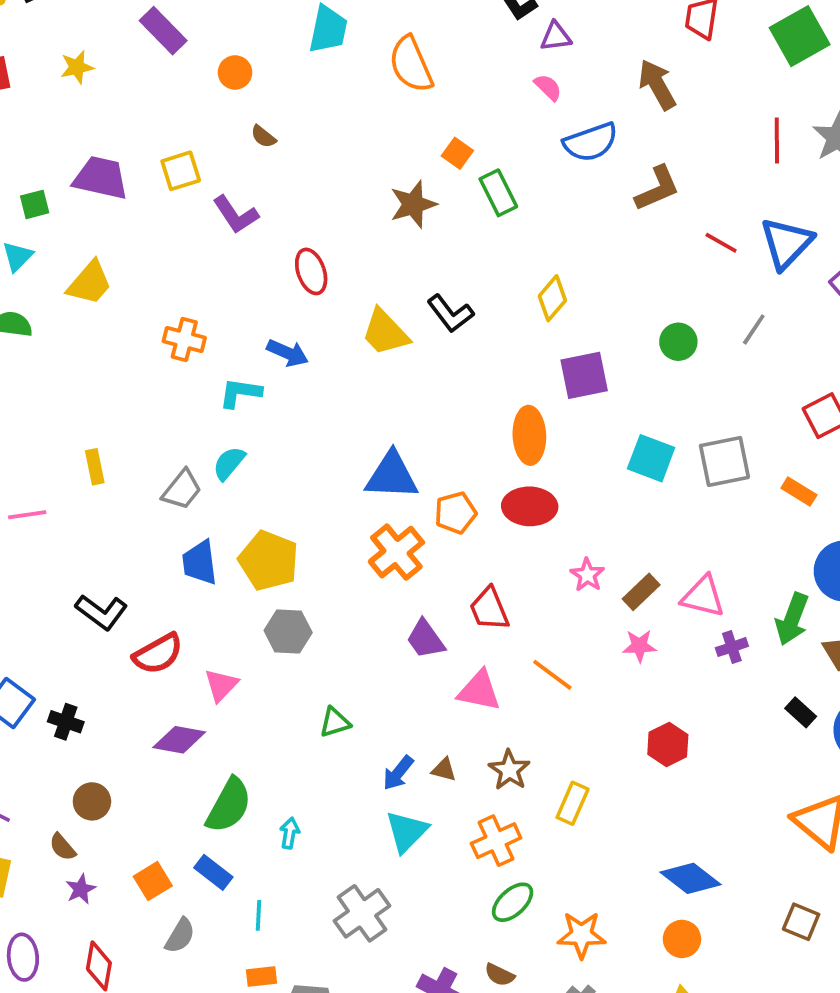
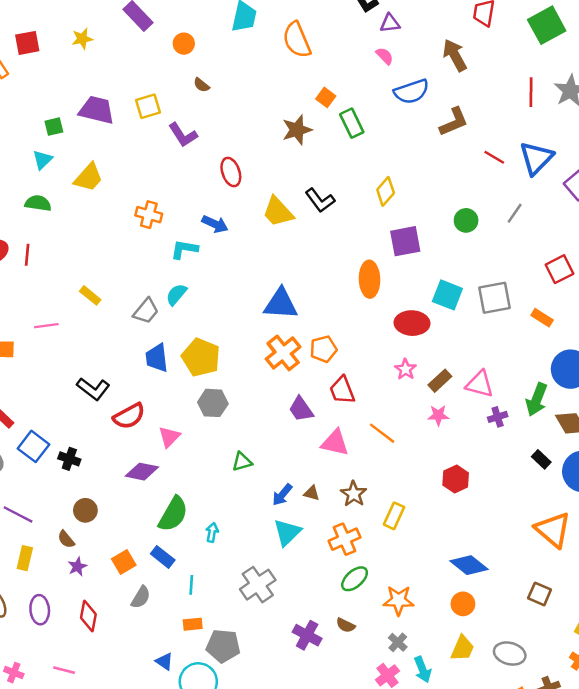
yellow rectangle: (95, 467) -> (90, 295), turned -40
red ellipse: (530, 506) -> (412, 323), moved
orange pentagon: (455, 513) -> (323, 349), moved

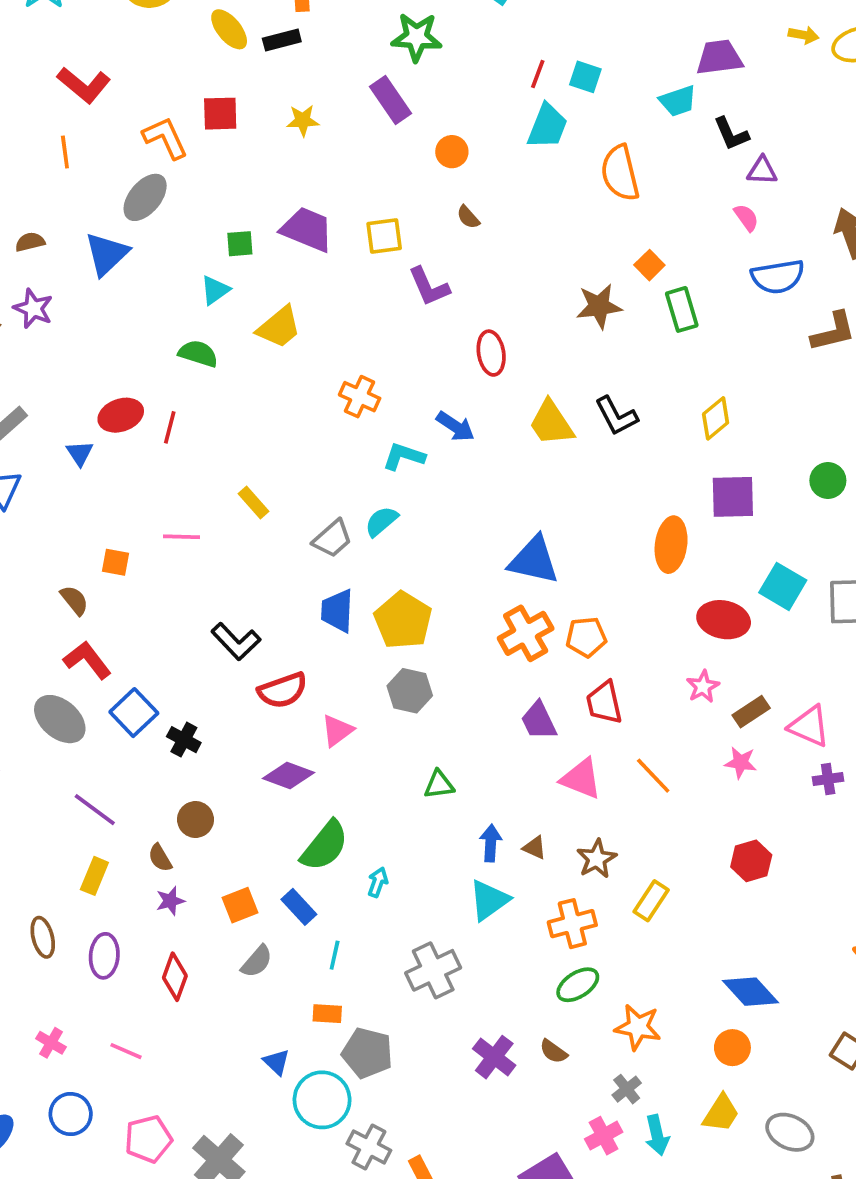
blue arrow: (282, 495) -> (491, 843), turned 135

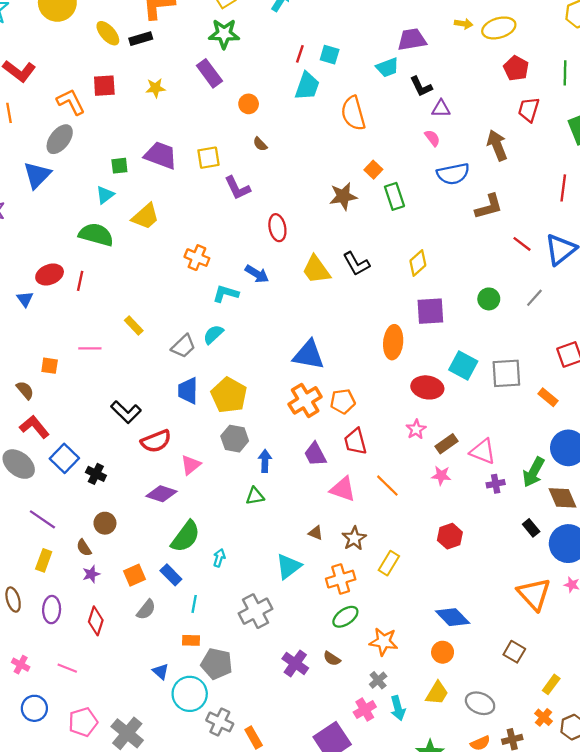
green semicircle: (198, 354) -> (96, 235), size x1.4
blue arrow: (491, 843) -> (265, 461), moved

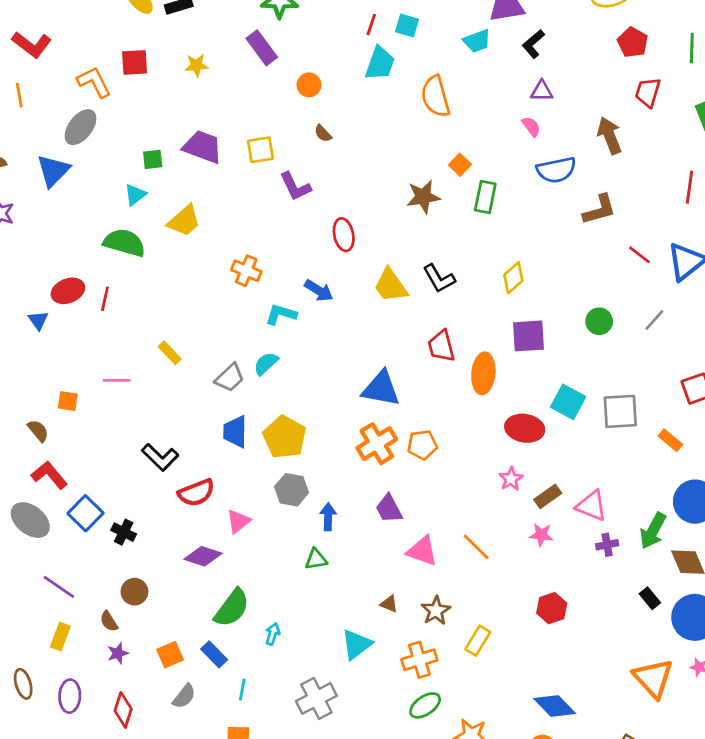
black L-shape: (421, 86) -> (533, 44), moved, turned 75
green rectangle: (394, 196) -> (485, 197), turned 30
red trapezoid: (355, 442) -> (441, 346), moved

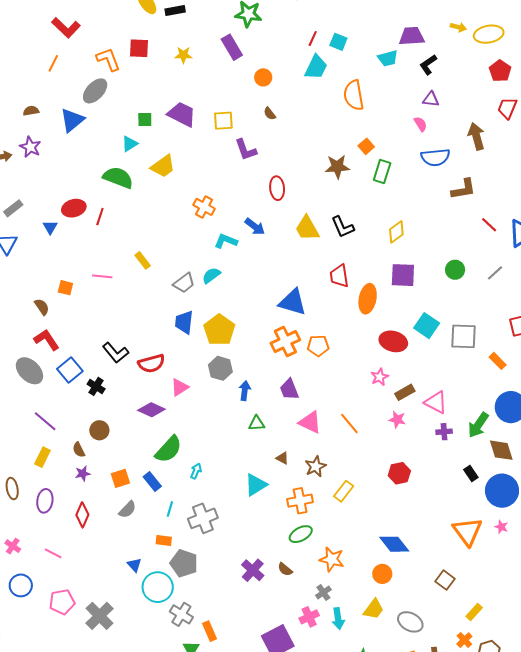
orange line: (19, 95) -> (53, 63), turned 30
black L-shape: (160, 457) -> (116, 353), moved
green triangle: (316, 559) -> (257, 423), moved
gray cross: (316, 698) -> (203, 518), moved

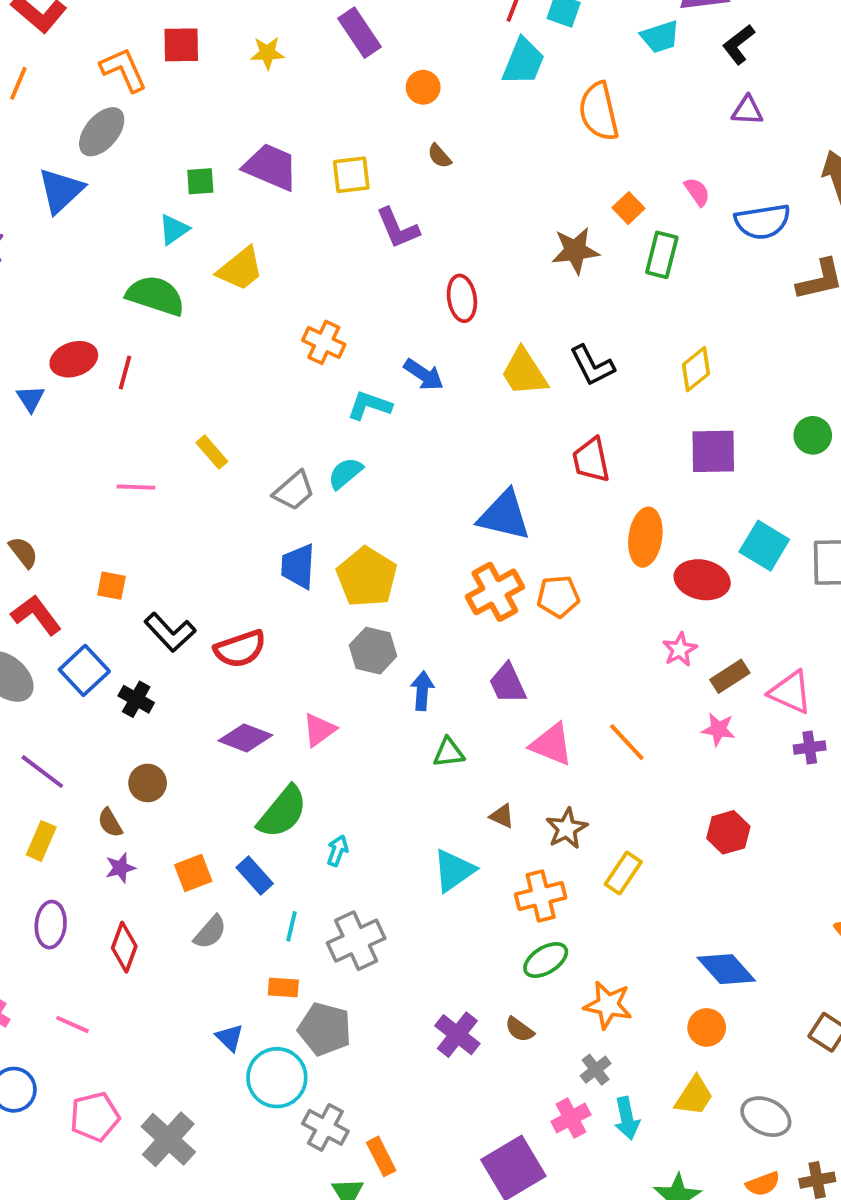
pink semicircle: (421, 124) -> (697, 192), moved
orange square: (65, 288) -> (112, 586), moved
orange ellipse: (368, 299) -> (645, 537), moved
pink triangle: (180, 387) -> (319, 730), moved

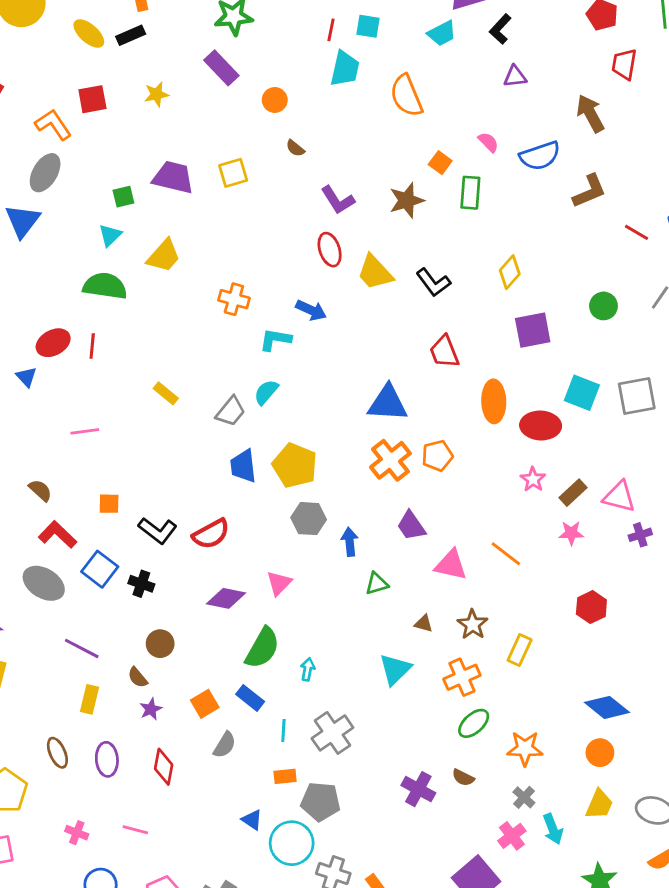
purple L-shape: (398, 228) -> (338, 200), moved
yellow trapezoid: (524, 372) -> (375, 272), moved
pink line: (136, 487) -> (85, 431), moved

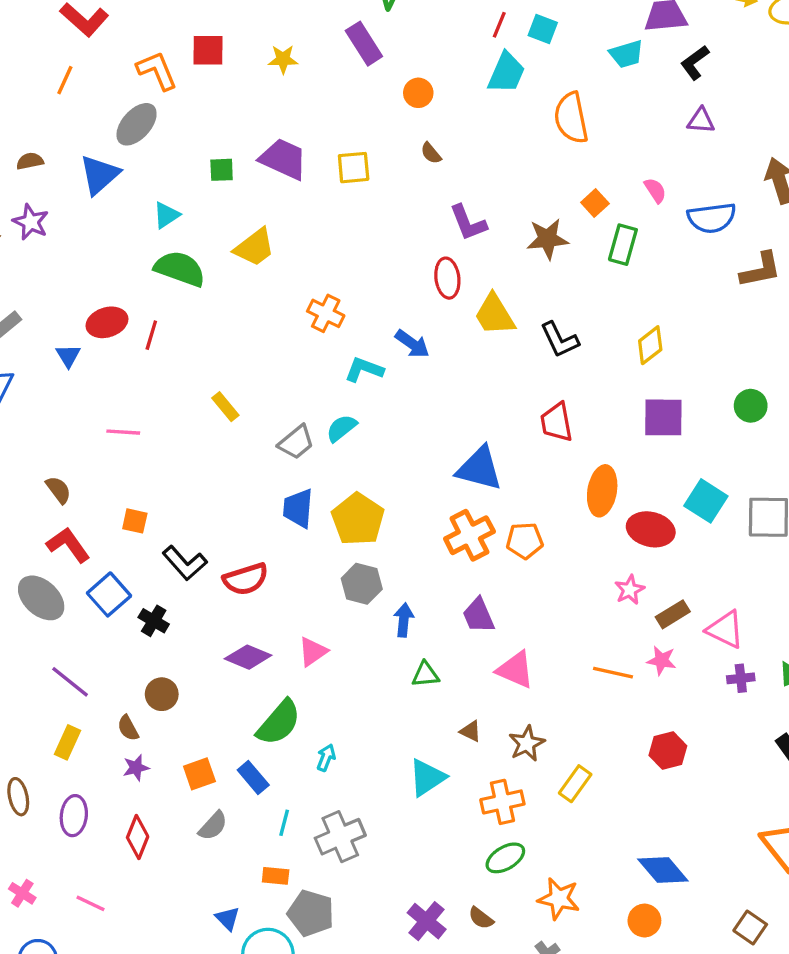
cyan triangle: (110, 235) -> (166, 215), moved
orange line: (506, 554) -> (613, 673), moved, turned -36

